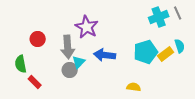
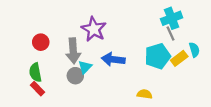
gray line: (178, 13) -> (171, 33), moved
green semicircle: (21, 64) -> (35, 72), moved

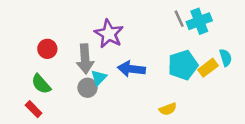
gray line: (171, 33) -> (179, 19), moved
green semicircle: (35, 72) -> (41, 84), turned -30
red rectangle: (37, 89) -> (34, 109), moved
yellow semicircle: (145, 94) -> (168, 109), turned 152

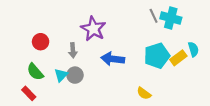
cyan cross: (199, 21) -> (171, 18), turned 36
gray arrow: (85, 59) -> (73, 50), size x0.6
cyan triangle: (99, 78) -> (61, 75), moved
yellow semicircle: (168, 109) -> (144, 93), turned 56

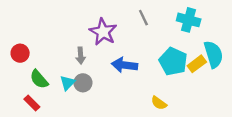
gray line: (154, 16) -> (143, 18), moved
red circle: (41, 42) -> (20, 53), moved
cyan semicircle: (193, 49) -> (213, 54), size x1.6
cyan pentagon: (157, 56) -> (173, 61), turned -30

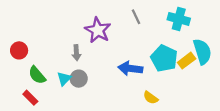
blue arrow: (124, 65) -> (130, 68), moved

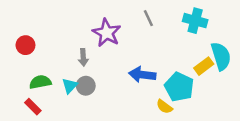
red circle: (19, 50) -> (25, 45), moved
cyan pentagon: (164, 58) -> (179, 87), moved
green semicircle: (37, 75) -> (40, 82), turned 120

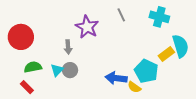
red circle: (25, 45) -> (21, 37), size x1.6
blue arrow: (142, 75) -> (116, 78), moved

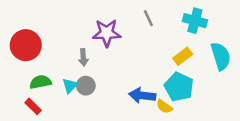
purple star: (87, 27) -> (107, 33), turned -30
yellow rectangle: (166, 54) -> (183, 56), moved

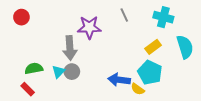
red circle: (26, 45) -> (21, 17), moved, size x0.6
gray arrow: (83, 57) -> (70, 48), size x1.6

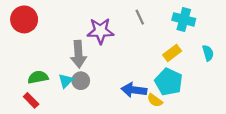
red circle: (21, 17) -> (24, 19), size x1.5
cyan semicircle: (185, 47) -> (208, 53), size x0.6

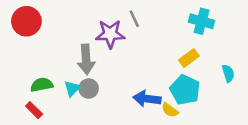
gray line: (140, 17) -> (134, 19), moved
cyan semicircle: (208, 53) -> (228, 73), moved

